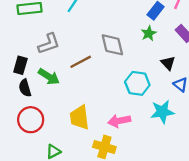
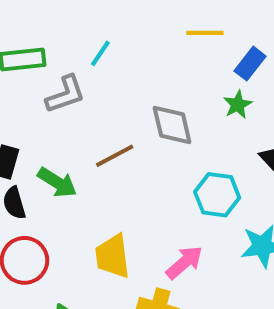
gray L-shape: (49, 44) -> (65, 94), moved
pink arrow: (119, 121) -> (184, 262), turned 150

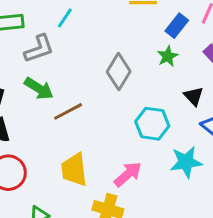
gray diamond: (172, 125) -> (119, 72), turned 44
brown line: (115, 156) -> (68, 111), moved
green arrow: (57, 182) -> (39, 88), moved

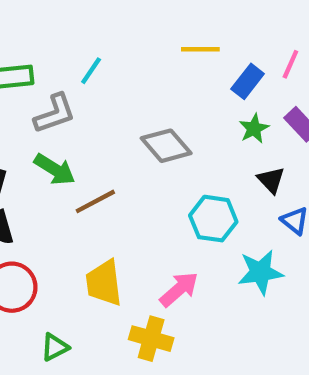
green star: (168, 56) -> (254, 129), moved
gray diamond: (119, 72) -> (166, 146), turned -72

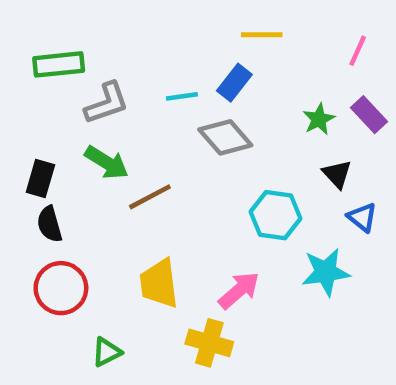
cyan line: (91, 71) -> (182, 96), moved, turned 48
blue rectangle: (248, 81) -> (234, 83), moved

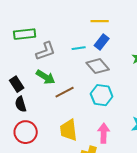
yellow line: (262, 35) -> (100, 21), moved
black rectangle: (40, 179) -> (17, 84), turned -49
cyan hexagon: (275, 215) -> (102, 95), moved
pink arrow: (239, 290) -> (104, 133), turned -48

